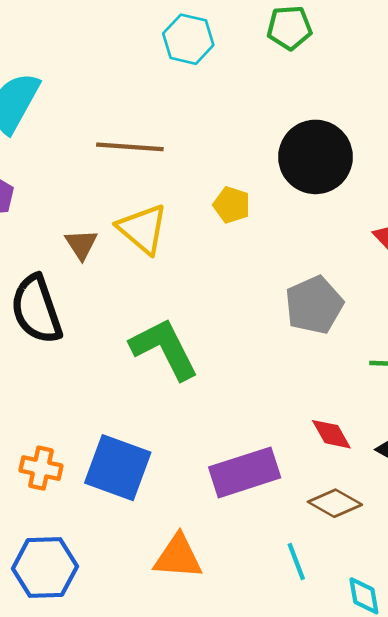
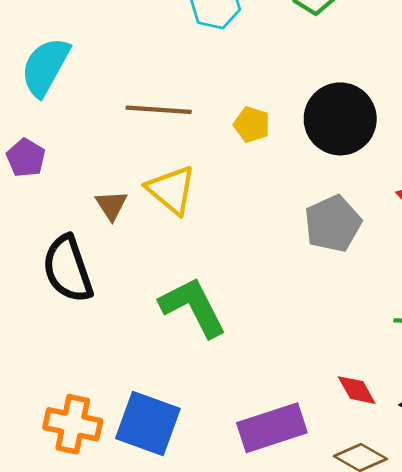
yellow pentagon: (232, 205) -> (252, 125), moved
gray pentagon: (314, 305) -> (333, 224), moved
orange cross: (41, 468) -> (73, 424), size x1.4

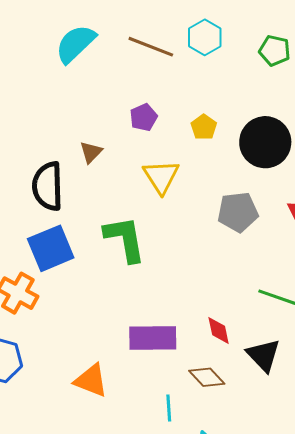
brown line: (159, 110) -> (151, 47), moved
purple pentagon: (26, 158) -> (144, 117), moved
yellow triangle: (171, 190) -> (161, 177), moved
blue square: (148, 424) -> (51, 248), moved, turned 30

